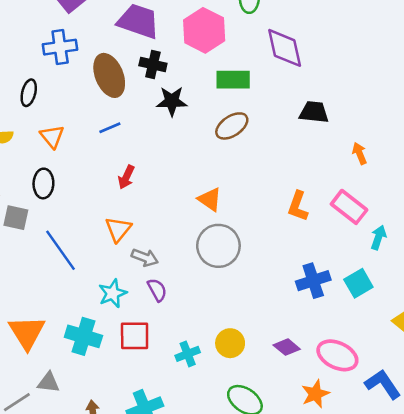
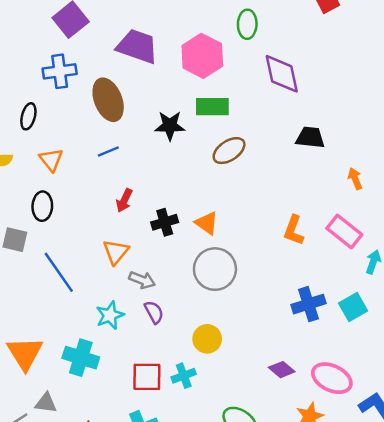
black cross: (153, 65) -> (165, 222), moved, turned -30
green rectangle: (233, 80) -> (212, 107), moved
red square: (135, 336) -> (147, 377), moved
yellow circle: (230, 343) -> (207, 339), moved

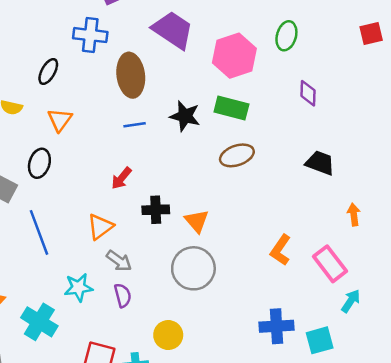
purple diamond: (282, 74) -> (308, 93), size x0.6
blue line: (108, 151) -> (135, 125), moved

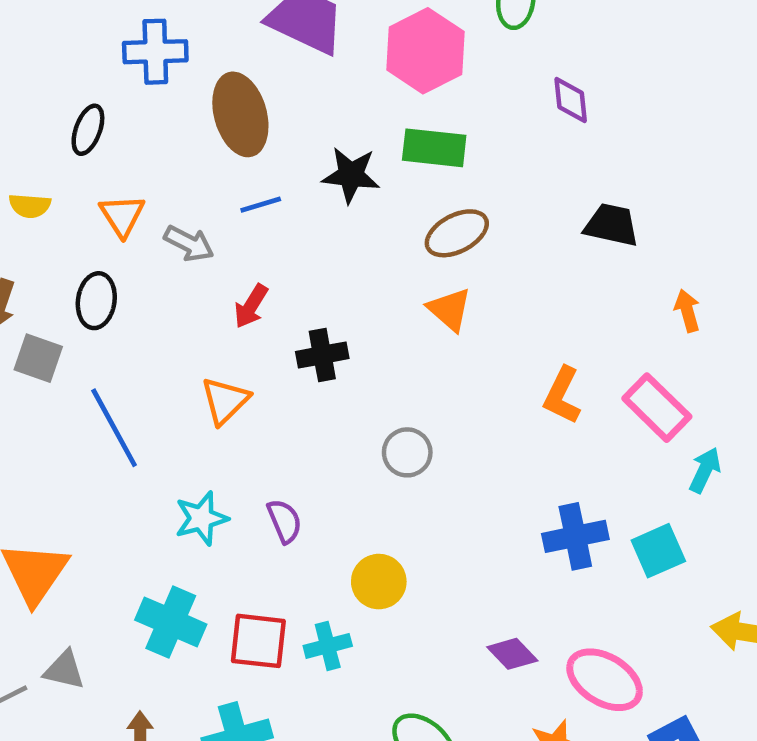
orange triangle: (197, 221) -> (449, 309), moved
gray arrow: (119, 261) -> (189, 243), moved
gray circle: (193, 268) -> (407, 452), size x0.6
cyan cross: (39, 322) -> (171, 622), moved

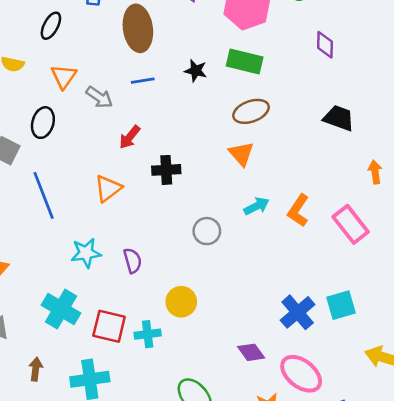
black star: (351, 175) -> (196, 71), size x0.7
cyan arrow: (705, 470) -> (257, 206), moved, turned 30
blue cross: (575, 536) -> (298, 312), moved, turned -36

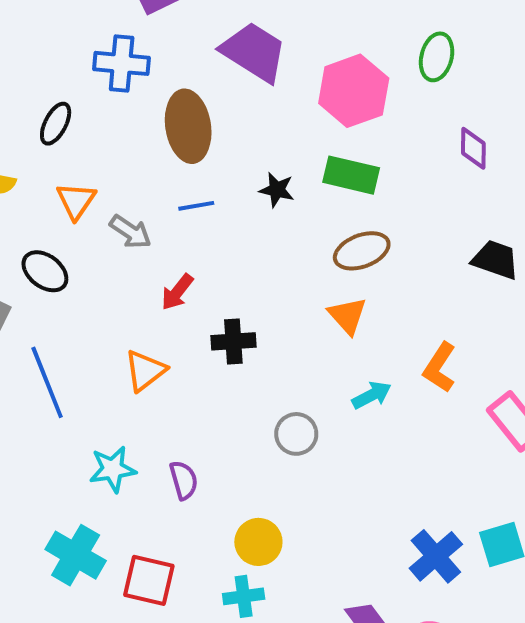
black ellipse: (43, 123) -> (45, 271), turned -68
orange L-shape: (298, 211) -> (440, 367), moved
cyan cross: (148, 334) -> (244, 596), moved

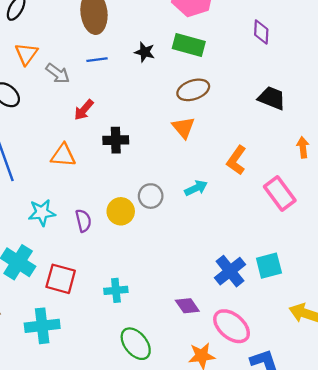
orange triangle: (145, 371) -> (63, 155), turned 40
cyan arrow: (372, 395) -> (196, 188), moved
yellow circle: (258, 542) -> (121, 211), moved

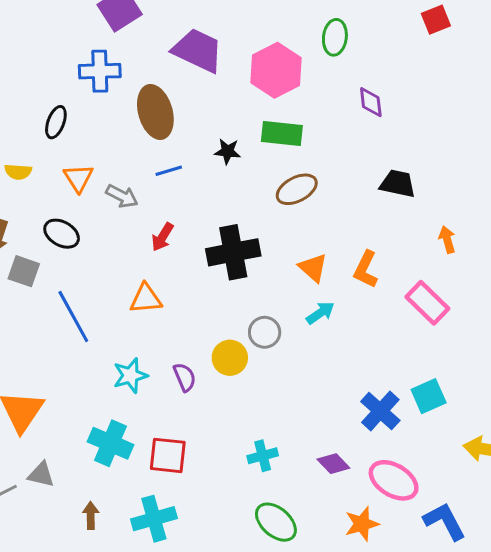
orange triangle: (183, 128) -> (313, 268), moved
black cross: (116, 140) -> (233, 252), moved, size x1.6
cyan cross: (116, 290) -> (263, 456), moved

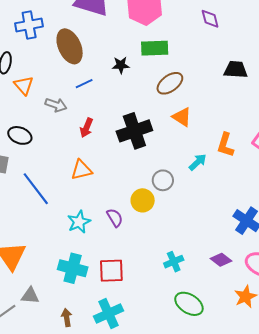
orange triangle: (78, 178) -> (24, 85), moved
orange triangle: (313, 268) -> (182, 117), moved
orange L-shape: (366, 269) -> (225, 145), moved

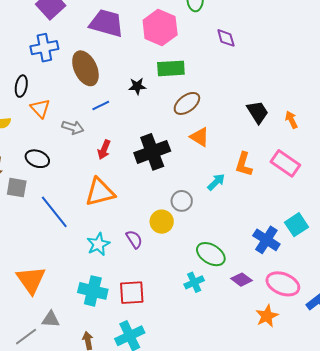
black trapezoid: (236, 70) -> (258, 112), moved, turned 55
orange triangle: (82, 170) -> (100, 192), size x1.4
green ellipse: (189, 304) -> (211, 254), moved

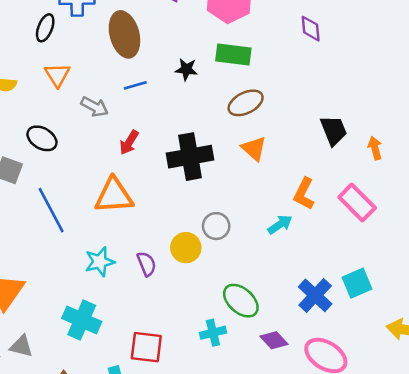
black ellipse: (21, 86) -> (45, 28), moved
cyan arrow: (216, 182) -> (280, 225), moved
red square: (132, 293) -> (146, 347), moved

